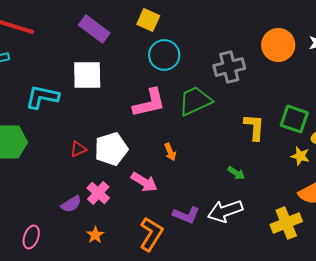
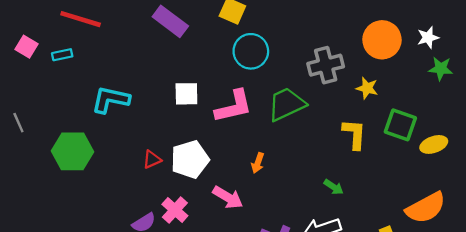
white square: (87, 75) -> (186, 94), moved, size x0.7
orange arrow: (170, 152) -> (258, 163), turned 42
yellow star: (300, 156) -> (367, 88), moved

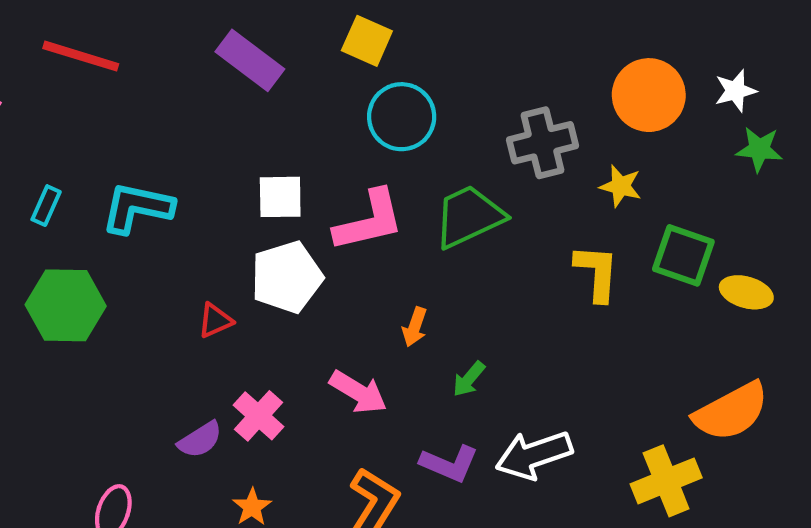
cyan rectangle: (62, 55) -> (46, 206), moved, turned -54
yellow ellipse: (434, 144) -> (746, 292), turned 35
white pentagon: (190, 159) -> (287, 277), moved
green arrow: (334, 187) -> (469, 379), moved, turned 96

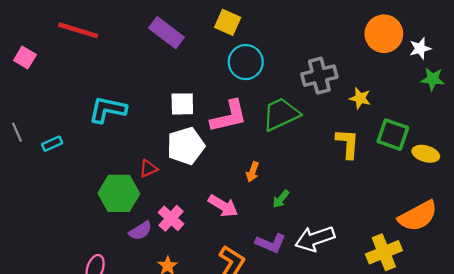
orange circle: (649, 95) -> (384, 34), moved
cyan rectangle: (46, 206) -> (52, 144), moved, turned 42
green hexagon: (66, 305) -> (119, 193), moved

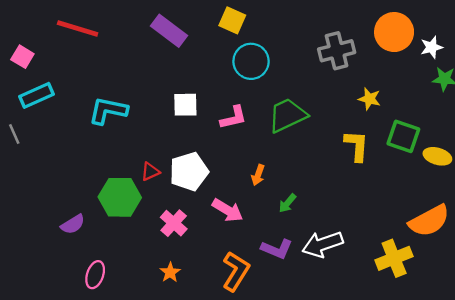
gray cross: (319, 76) -> (337, 51), moved
pink L-shape: (229, 116) -> (233, 118), size x0.7
cyan rectangle: (52, 144) -> (36, 95), moved, size x1.6
white pentagon: (186, 146) -> (189, 172), moved
purple semicircle: (140, 231) -> (73, 224), moved

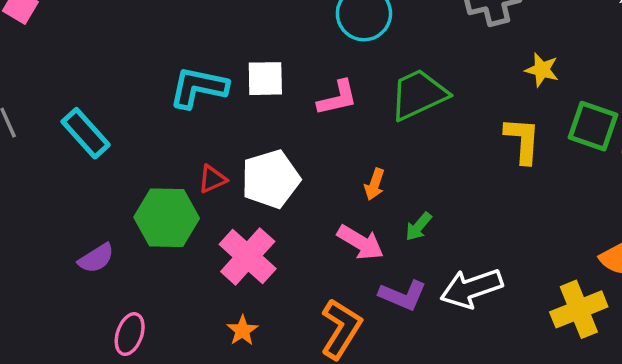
cyan rectangle: (36, 95) -> (86, 133), moved, turned 72
cyan L-shape: (108, 111) -> (198, 87), moved
pink arrow: (228, 210) -> (360, 242), moved
pink cross: (174, 223) -> (248, 257), size x1.4

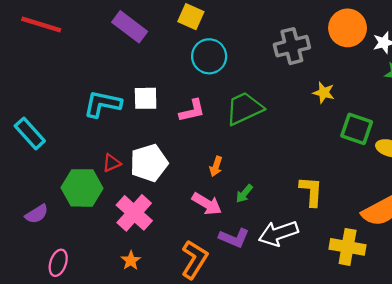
yellow L-shape: (522, 140) -> (311, 191), moved
yellow cross: (579, 309) -> (348, 247), turned 32

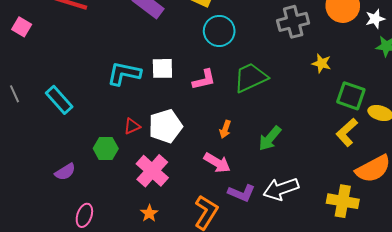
green hexagon: (82, 188) -> (106, 148), size x0.7
yellow L-shape: (311, 191) -> (347, 132), moved, turned -136
green arrow: (244, 194) -> (270, 138), moved, size x1.5

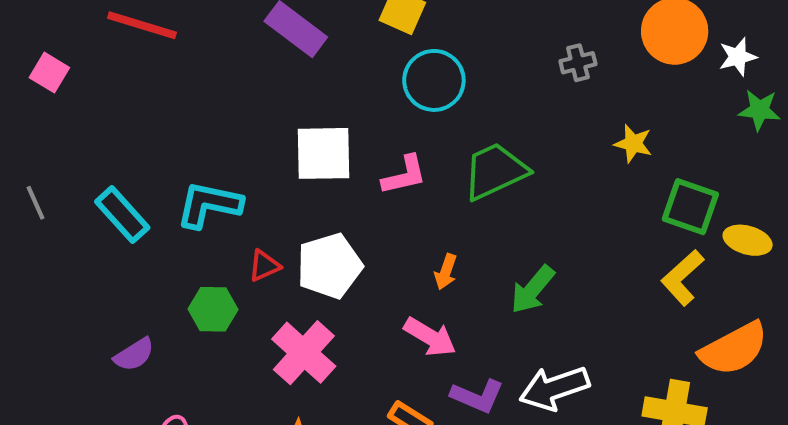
gray cross: (293, 22) -> (578, 63), size x0.6
white square: (162, 68) -> (323, 153), size x1.4
cyan L-shape: (124, 74) -> (209, 205), moved

